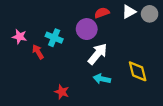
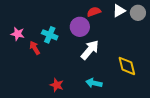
cyan arrow: (102, 79) -> (94, 83), moved

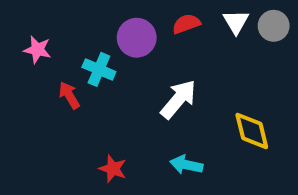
white triangle: (119, 11) -> (236, 22), turned -32
purple circle: (80, 27) -> (137, 38), moved
pink star: (18, 34) -> (37, 50), moved

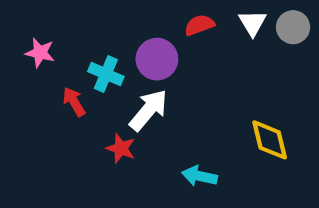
purple circle: (137, 38) -> (157, 59), moved
white arrow: (178, 99) -> (148, 110), moved
red star: (113, 169) -> (121, 148), moved

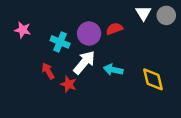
red semicircle: (199, 25) -> (114, 29), moved
red arrow: (74, 102) -> (48, 71), moved
cyan arrow: (199, 176) -> (113, 70), moved

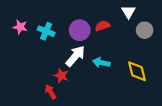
gray circle: (166, 15) -> (145, 30), moved
cyan cross: (60, 42) -> (46, 31), moved
red arrow: (48, 71) -> (50, 92), moved

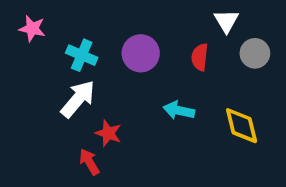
red semicircle: (102, 26) -> (200, 57), moved, turned -64
pink star: (20, 27) -> (32, 29), moved
white arrow: (75, 56) -> (78, 99), moved

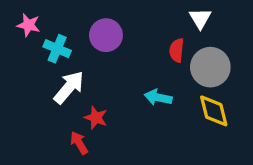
purple circle: (141, 53) -> (106, 35), moved
gray circle: (255, 53) -> (210, 67), moved, size x1.5
cyan cross: (82, 55) -> (57, 49), moved

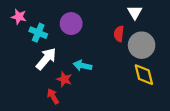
cyan arrow: (158, 97) -> (82, 66), moved

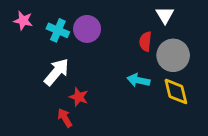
cyan cross: (38, 33) -> (58, 30), moved
cyan arrow: (82, 66) -> (138, 80), moved

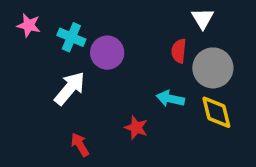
purple circle: (87, 29) -> (107, 53), moved
red star: (79, 97) -> (136, 128), moved

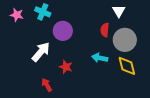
cyan cross: (71, 37) -> (43, 12), moved
red star: (136, 128) -> (66, 67), moved

